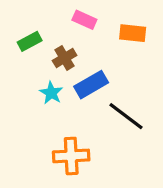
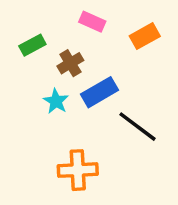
orange rectangle: (133, 33) -> (145, 36), turned -35

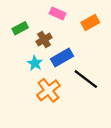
orange cross: (78, 170) -> (48, 90), moved, turned -35

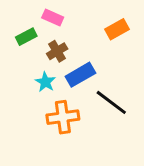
pink rectangle: (58, 13) -> (53, 18), moved
orange cross: (48, 90) -> (63, 117), turned 30

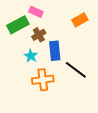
green rectangle: (26, 37) -> (18, 25), size x1.5
blue rectangle: (80, 75) -> (55, 51), turned -66

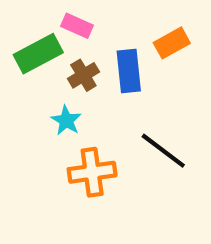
blue rectangle: (55, 51) -> (129, 71), moved

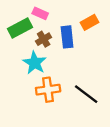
cyan star: (66, 121) -> (35, 63), size x1.5
black line: (163, 151) -> (86, 94), moved

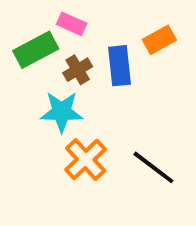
cyan star: (35, 63) -> (62, 112), turned -30
orange cross: (48, 90) -> (86, 160), turned -35

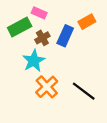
blue rectangle: (120, 66) -> (65, 36), turned 30
cyan star: (62, 112) -> (34, 61), turned -30

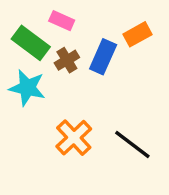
green rectangle: (20, 27) -> (31, 43), turned 65
cyan star: (34, 61) -> (27, 88), moved, turned -30

